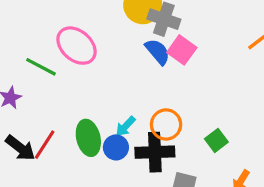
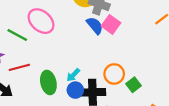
orange circle: (166, 124) -> (114, 74), moved
red line: (45, 145) -> (19, 67), moved, turned 42
blue circle: (116, 147) -> (75, 90), moved

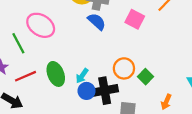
pink square: (111, 24) -> (135, 19), moved
green line: (17, 35) -> (18, 43), turned 42
green ellipse: (48, 82) -> (56, 74), moved

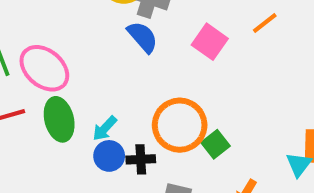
pink ellipse: (41, 25) -> (44, 68), moved
orange circle: (124, 68) -> (180, 125), size x1.4
black cross: (105, 91) -> (141, 159), size x0.6

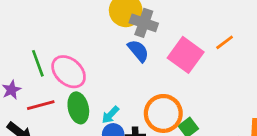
pink square: (210, 42) -> (186, 55), size x1.4

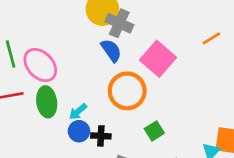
orange line: (225, 42) -> (211, 38), moved
orange circle: (163, 113) -> (127, 91), moved

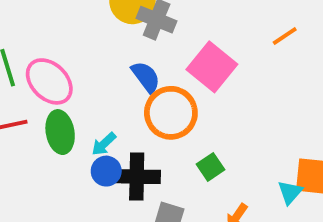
blue semicircle: (111, 50) -> (146, 77), moved
black cross: (101, 136) -> (137, 177), size x1.6

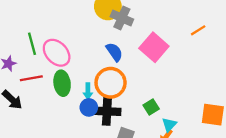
orange circle: (171, 113) -> (111, 83), moved
cyan arrow: (104, 144) -> (88, 91), turned -49
cyan triangle: (290, 192) -> (169, 125), moved

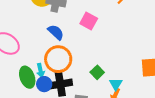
pink square: (154, 47) -> (89, 21), size x0.7
green ellipse: (62, 83) -> (27, 77), moved

